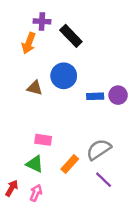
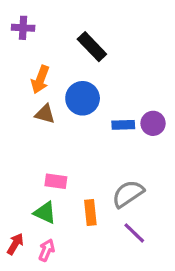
purple cross: (42, 21) -> (23, 28), moved
orange arrow: (29, 43) -> (40, 79), moved
orange rectangle: (70, 164) -> (90, 213), turned -48

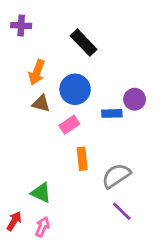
purple circle: (153, 123) -> (135, 99), moved
pink rectangle: (56, 181) -> (69, 125), moved, turned -42
orange rectangle: (90, 213) -> (82, 159), moved

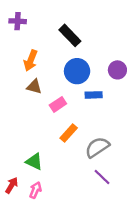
blue circle: (75, 89) -> (77, 71), moved
purple circle: (135, 99) -> (117, 70), moved
orange rectangle: (82, 159) -> (69, 133), turned 48

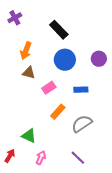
purple cross: (18, 21) -> (15, 18), turned -32
blue rectangle: (94, 95) -> (81, 90), moved
purple line: (102, 177) -> (78, 158), moved
pink arrow: (35, 190) -> (41, 158), moved

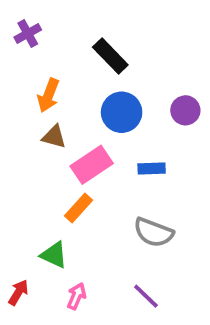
pink rectangle: (49, 88) -> (92, 165), size x1.5
orange rectangle: (58, 112) -> (78, 208), moved
gray semicircle: (82, 124) -> (153, 232), turned -125

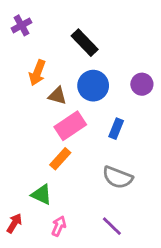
brown triangle: (54, 137) -> (57, 96), moved
blue rectangle: (152, 169) -> (116, 129), turned -66

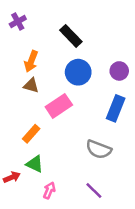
brown triangle: (57, 96) -> (31, 85), moved
blue rectangle: (116, 129) -> (116, 108), moved, size x1.5
orange rectangle: (60, 159) -> (31, 134), moved
red arrow: (14, 223) -> (12, 177), moved, turned 35

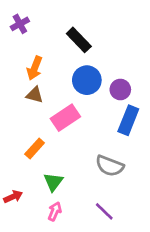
purple circle: (119, 71) -> (120, 90), moved
green triangle: (35, 164) -> (53, 182), moved, turned 42

